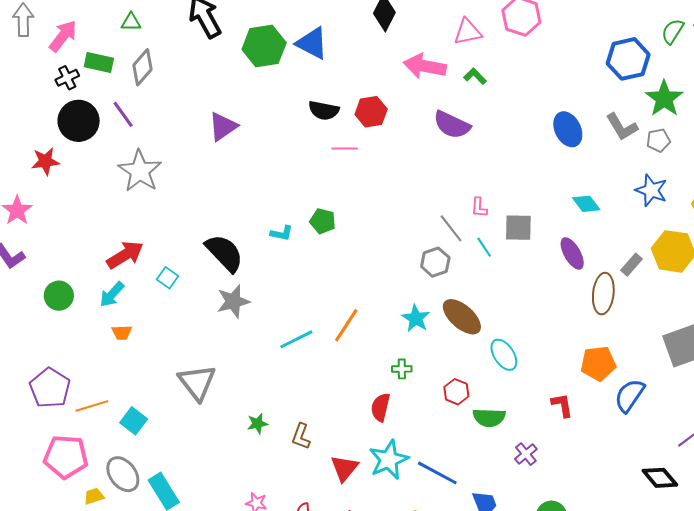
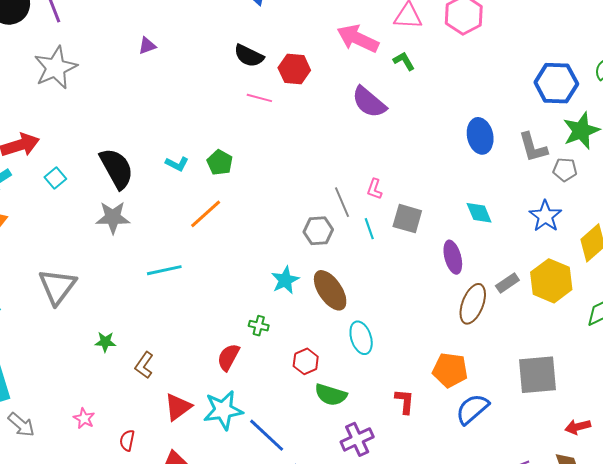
purple triangle: (223, 127) -> (147, 46), size x0.6
orange line: (346, 325) -> (206, 214), moved
purple cross: (526, 454) -> (357, 439), size x1.4

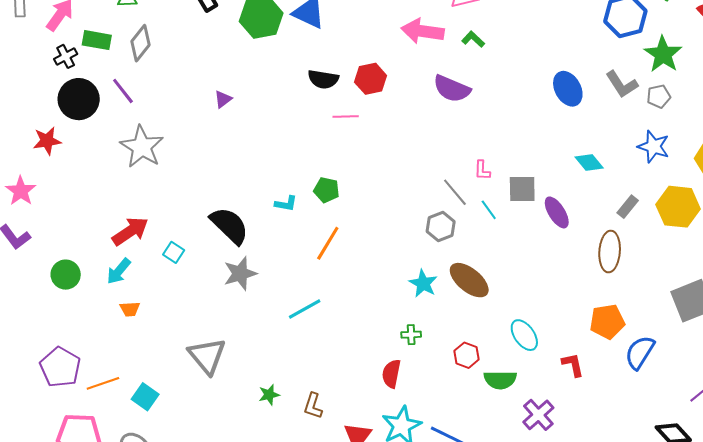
purple ellipse: (453, 257) -> (557, 212), moved
gray rectangle: (507, 283) -> (628, 207), moved
cyan ellipse: (361, 338) -> (524, 335), moved

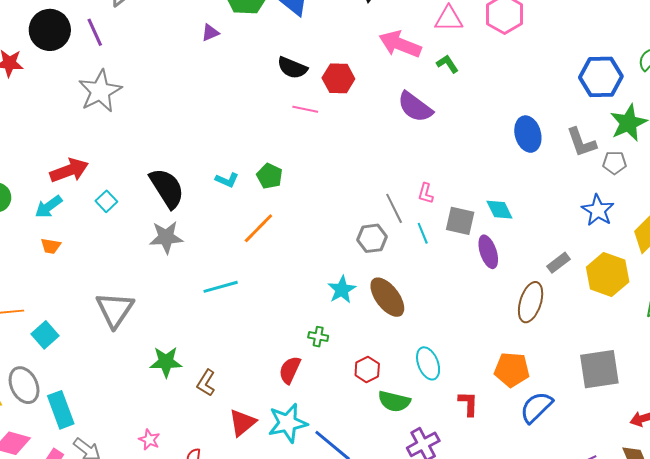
purple triangle: (223, 99) -> (210, 33), moved
cyan diamond: (589, 163) -> (499, 210), moved
green star: (269, 395) -> (166, 362), size x1.5

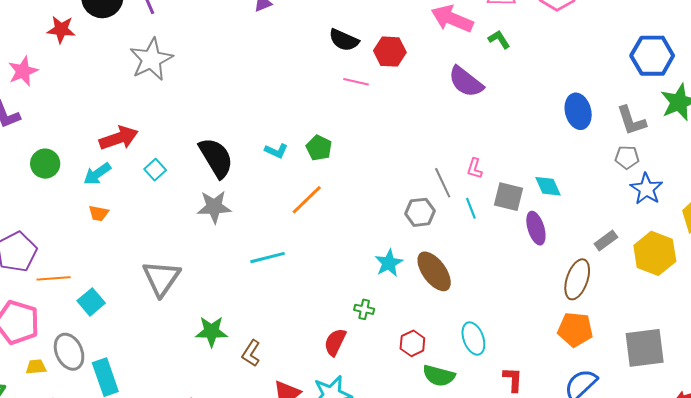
gray pentagon: (615, 163) -> (627, 157), moved
orange pentagon: (512, 370) -> (575, 329), moved

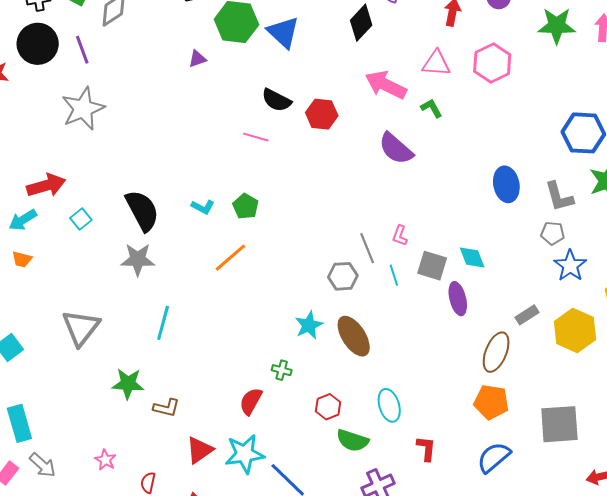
pink line: (356, 82) -> (256, 137), moved
cyan line: (268, 258) -> (163, 323), moved, turned -64
brown L-shape: (251, 353) -> (166, 408), turned -112

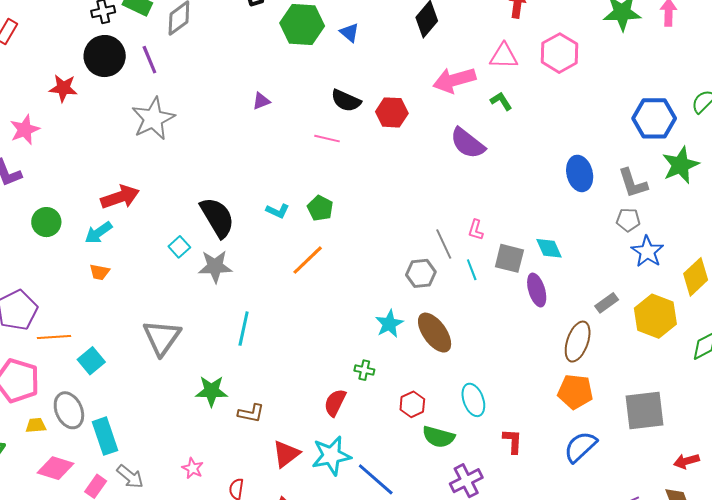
blue triangle: (283, 32) -> (349, 33), size x0.6
purple triangle: (197, 59) -> (261, 101), moved
pink arrow: (386, 85) -> (454, 80), turned -39
cyan square: (81, 219) -> (179, 247), moved

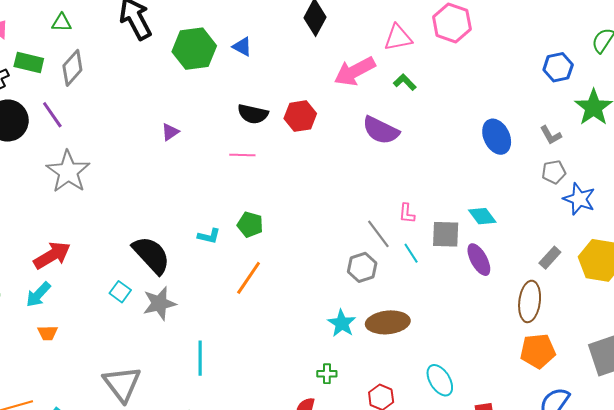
blue hexagon: (654, 118) -> (558, 67), size x0.7
gray L-shape: (633, 183) -> (551, 135), size x0.7
brown ellipse: (435, 333) -> (388, 322), turned -48

